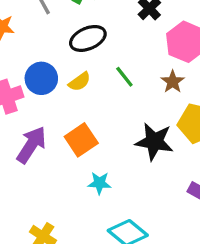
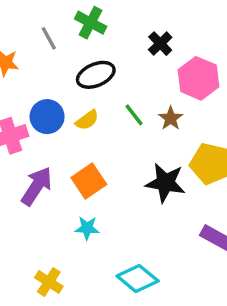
brown star: (173, 82) -> (171, 118), moved
cyan star: (99, 183) -> (87, 228), moved

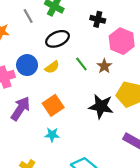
black cross: (160, 44) -> (98, 19), turned -32

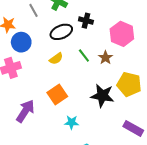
black cross: (98, 19) -> (86, 21), moved
blue circle: (27, 65) -> (21, 42), moved
purple arrow: (21, 109) -> (25, 111), moved
cyan star: (52, 135) -> (72, 122), moved

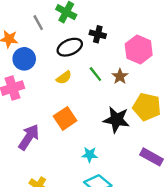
cyan star: (72, 122) -> (90, 155), moved

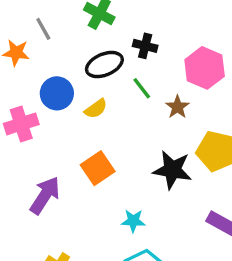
gray line: (38, 23) -> (43, 29), moved
blue circle: (24, 59) -> (57, 93), moved
green line: (95, 74) -> (142, 88), moved

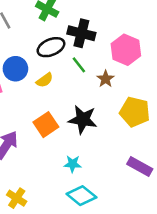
black cross: (145, 46) -> (81, 33), size x1.5
black star: (172, 170) -> (83, 119), moved

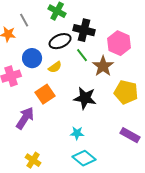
brown star: (106, 79) -> (103, 66), size x1.5
orange square: (46, 125) -> (45, 94), moved

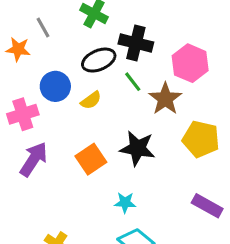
orange square: (45, 94) -> (91, 159), moved
purple arrow: (25, 118) -> (34, 159), moved

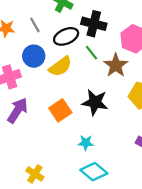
gray line: (43, 27) -> (35, 25), moved
yellow semicircle: (91, 100) -> (60, 66), size x1.5

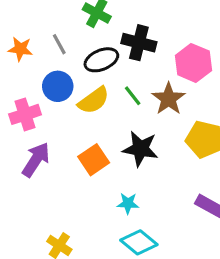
green line: (91, 53) -> (133, 96), moved

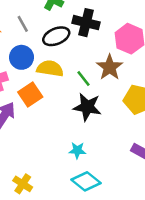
green line: (133, 96) -> (84, 78), moved
yellow semicircle: (94, 100) -> (50, 69), turned -135
orange square: (94, 160) -> (30, 95), moved

